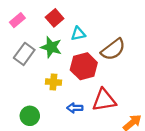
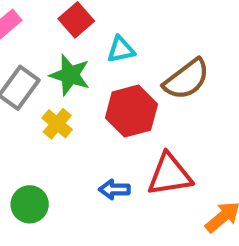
yellow cross: (53, 82) -> (57, 124), moved, turned 35

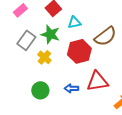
green circle: (30, 204) -> (40, 90), moved

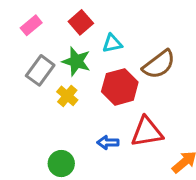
green circle: (40, 90) -> (61, 164), moved

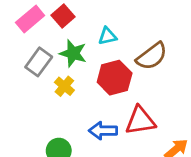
red square: (81, 22) -> (63, 16), moved
pink rectangle: (31, 25) -> (30, 19), size x1.4
blue arrow: (108, 142) -> (103, 131), size x1.4

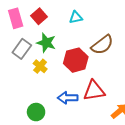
pink rectangle: (30, 19) -> (16, 18), turned -66
cyan triangle: (107, 36) -> (76, 17), moved

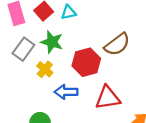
cyan triangle: (76, 17) -> (69, 12), moved
blue arrow: (68, 98) -> (66, 92), moved

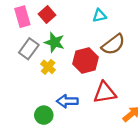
cyan triangle: (69, 12) -> (99, 16), moved
blue arrow: (66, 92) -> (67, 101), moved

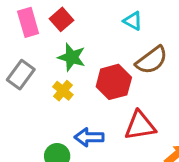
cyan triangle: (99, 16) -> (133, 21), turned 40
gray rectangle: (29, 49) -> (21, 75), moved

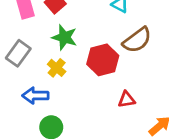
red triangle: (140, 126) -> (127, 100), size x0.6
blue arrow: (89, 137) -> (35, 96), moved

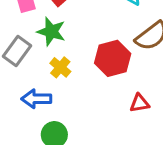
green star: (64, 37) -> (51, 32), moved

